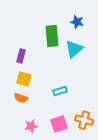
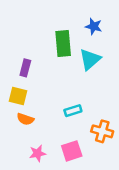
yellow square: (24, 79) -> (18, 96), moved
orange cross: (84, 120) -> (102, 131), moved

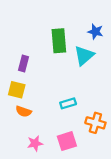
blue star: (94, 26) -> (95, 32), moved

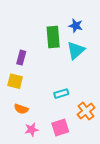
blue star: (95, 32) -> (76, 26), moved
orange semicircle: (24, 111) -> (21, 109), moved
orange cross: (95, 123) -> (86, 111), turned 36

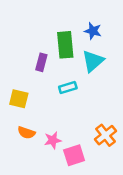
purple rectangle: (21, 58) -> (41, 62), moved
cyan rectangle: (61, 94) -> (68, 87), moved
pink star: (31, 130) -> (53, 140), moved

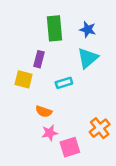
green rectangle: (65, 45) -> (54, 28), moved
yellow square: (19, 99) -> (24, 79), moved
orange semicircle: (26, 133) -> (44, 111), moved

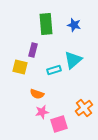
cyan triangle: (88, 58) -> (73, 60), moved

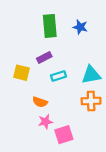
purple rectangle: (33, 50) -> (44, 57), moved, turned 48
cyan triangle: (73, 60) -> (91, 75), moved, turned 30
orange cross: (84, 108) -> (91, 101), moved, turned 36

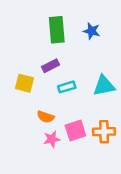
orange cross: (91, 101) -> (104, 132), moved
pink square: (64, 135) -> (75, 130), moved

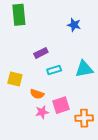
green rectangle: (57, 30) -> (19, 15), moved
yellow square: (24, 83) -> (15, 79), moved
orange cross: (104, 132) -> (84, 118), moved

